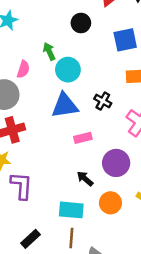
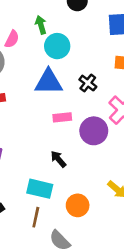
purple circle: (116, 163) -> (94, 131), moved
orange circle: (110, 203) -> (78, 205), moved

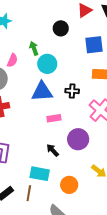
black cross: (88, 83) -> (72, 91), turned -32
purple circle: (94, 131) -> (78, 139), moved
brown line: (36, 217) -> (29, 193), moved

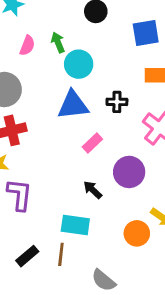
pink semicircle: (12, 60) -> (27, 45), moved
pink rectangle: (54, 118) -> (92, 143), turned -32
orange circle: (69, 185) -> (137, 233), moved

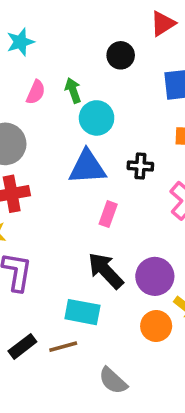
pink rectangle: (92, 143) -> (108, 214), turned -30
purple circle: (129, 172) -> (155, 276), moved
black arrow: (93, 190) -> (106, 271), size x1.6
brown line: (61, 254) -> (63, 347), turned 65

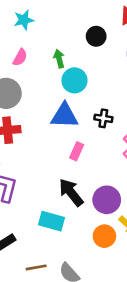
pink semicircle: (36, 92) -> (20, 57), moved
brown line: (63, 347) -> (36, 267), moved

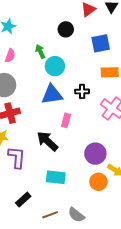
black arrow: (71, 192) -> (47, 141), moved

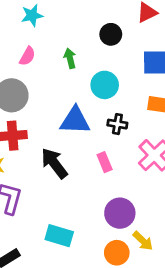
cyan circle: (55, 66) -> (105, 85), moved
pink rectangle: (66, 120) -> (105, 162), moved, turned -48
black arrow: (47, 141) -> (54, 163), moved

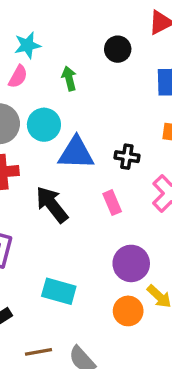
cyan star: (32, 15) -> (27, 45), moved
cyan circle: (105, 85) -> (44, 125), moved

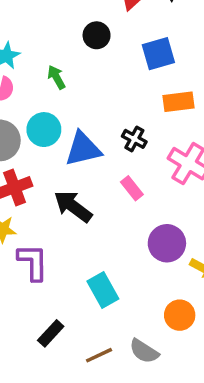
black cross: (127, 157) -> (134, 139), turned 35
cyan rectangle: (59, 291) -> (103, 290), turned 60
orange circle: (128, 311) -> (180, 315), moved

